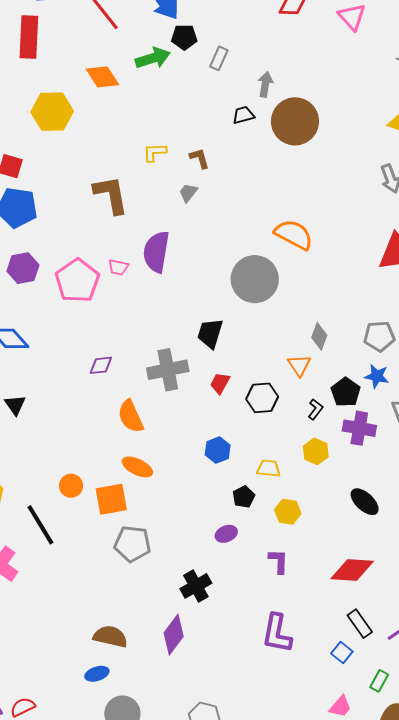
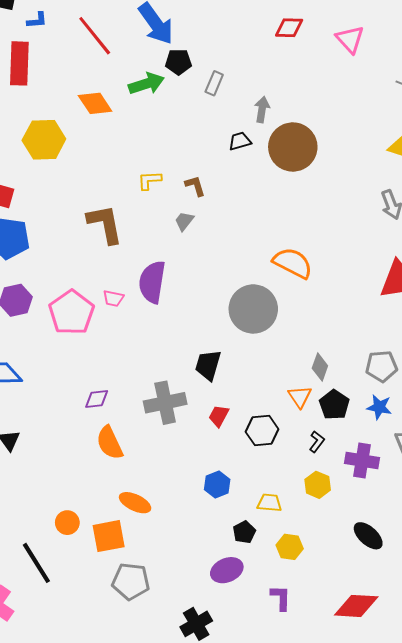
black pentagon: (346, 392) -> (334, 405), moved
orange semicircle: (131, 416) -> (110, 443), moved
purple ellipse: (226, 534) -> (227, 570), size x1.4

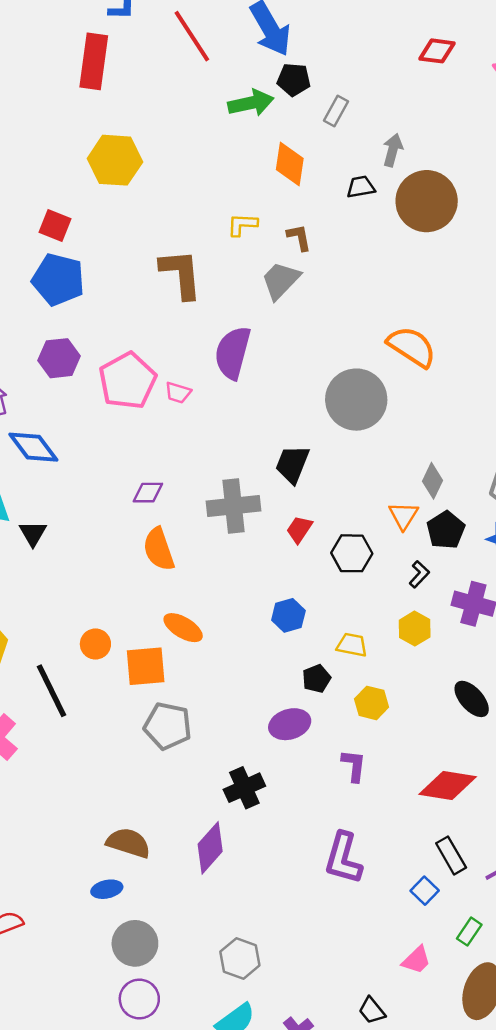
orange diamond: (95, 103) -> (290, 164), moved, turned 36
gray trapezoid: (184, 221) -> (281, 280), size x1.6
pink trapezoid: (113, 298) -> (178, 393), moved

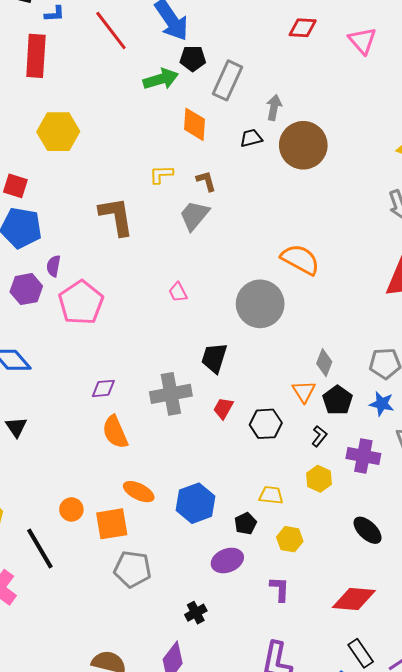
gray rectangle: (336, 111) -> (227, 80), size x1.6
purple semicircle: (233, 353) -> (54, 266), moved, size x0.5
pink trapezoid: (178, 393) -> (178, 292), moved, turned 50
blue hexagon: (288, 615) -> (195, 503), moved, size x1.5
black cross: (244, 788) -> (196, 613), size x0.7

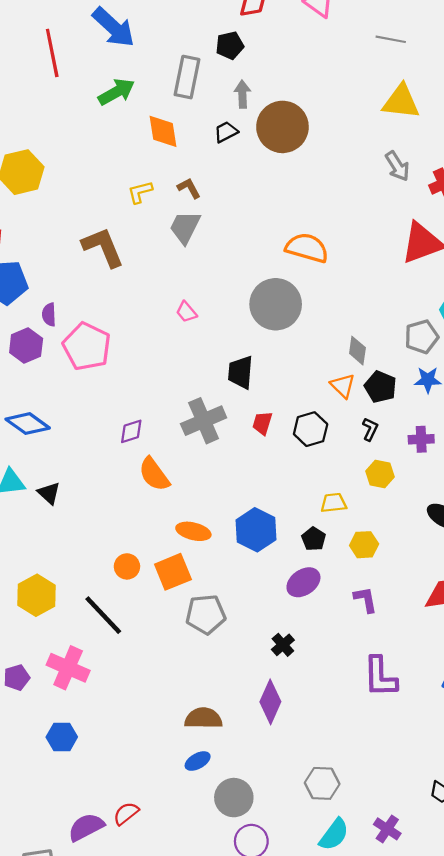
red line: (111, 31) -> (52, 53), turned 39
black pentagon: (193, 58) -> (230, 45), moved
purple cross: (363, 456) -> (421, 439), size x0.7

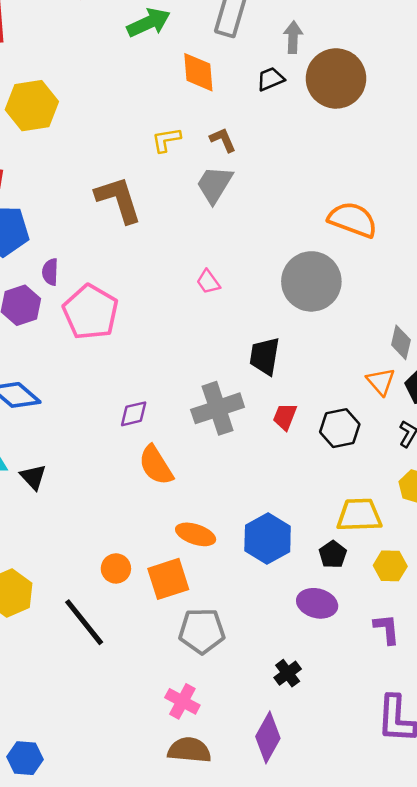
yellow trapezoid: (334, 503) -> (359, 515), size x1.5
purple ellipse: (303, 582) -> (317, 603), turned 44
pink cross: (68, 668) -> (182, 701), moved, size x0.7

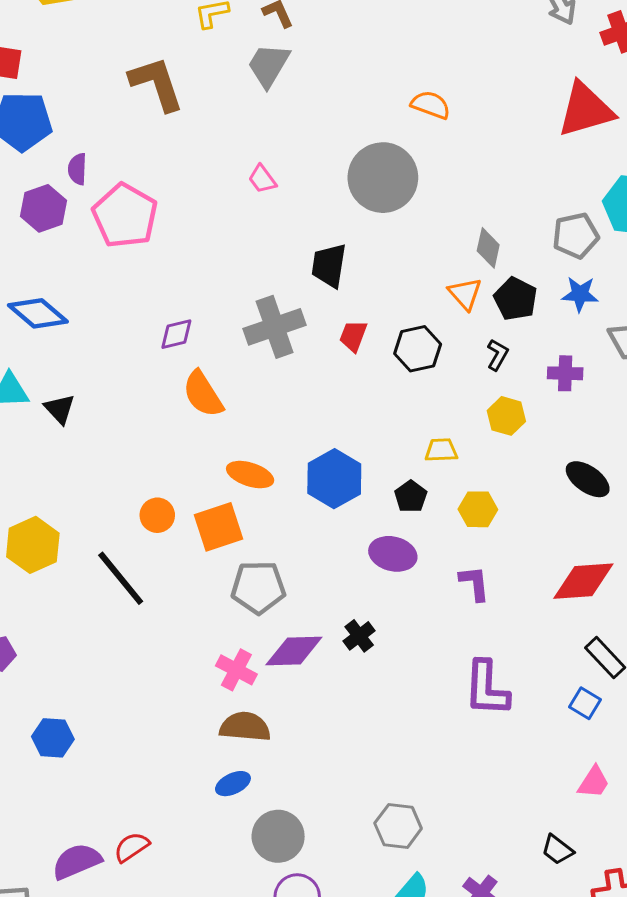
orange semicircle: (353, 220) -> (431, 105), size x0.7
yellow trapezoid: (359, 515) -> (441, 450), size x0.6
purple diamond: (268, 737) -> (294, 651), moved, turned 60

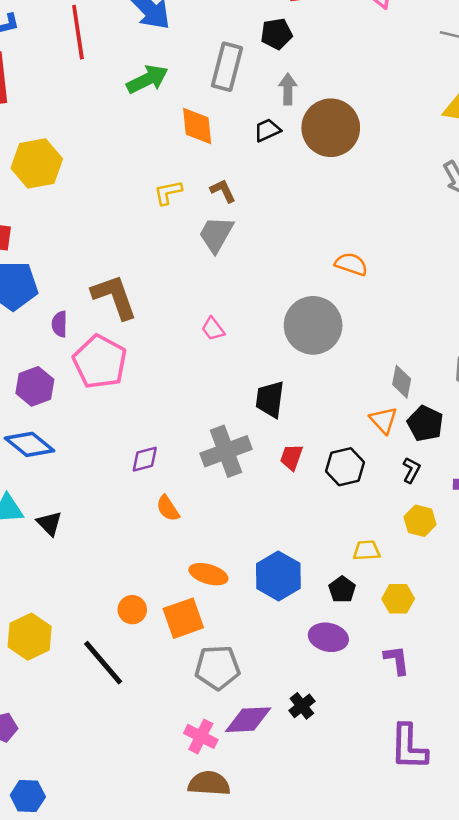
brown L-shape: (157, 84) -> (114, 297), moved
purple hexagon: (43, 208) -> (35, 386), moved
orange semicircle: (203, 394) -> (168, 508), size x0.7
blue hexagon: (53, 738) -> (28, 796), moved

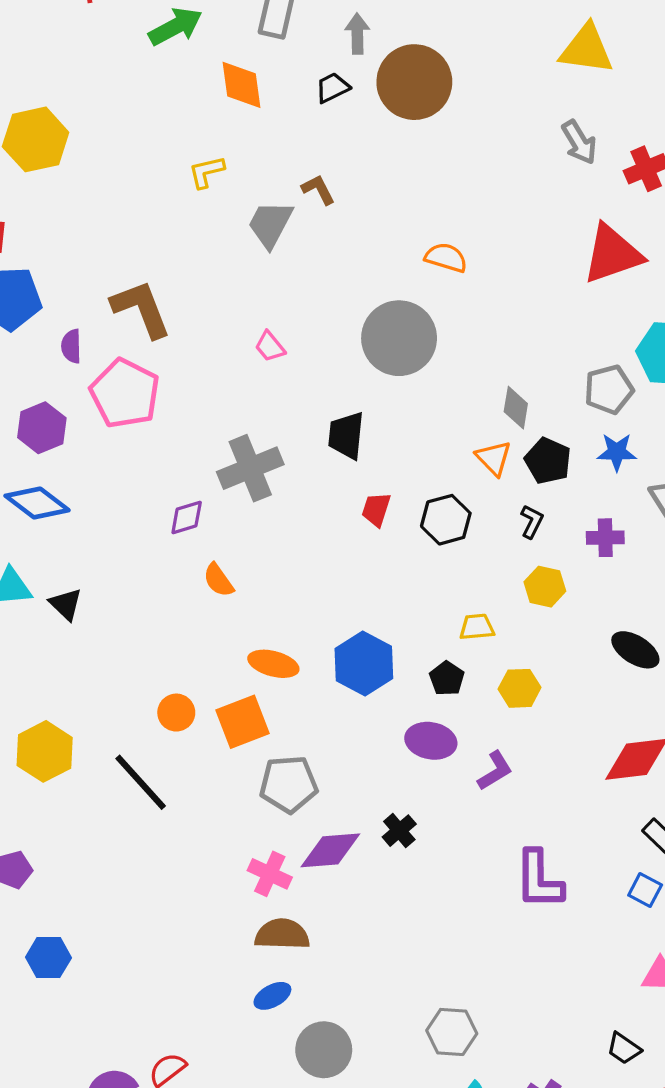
brown L-shape: (223, 191) -> (318, 190), moved
gray cross: (226, 451) -> (250, 468), moved
purple L-shape: (397, 660) -> (495, 771), moved, turned 68

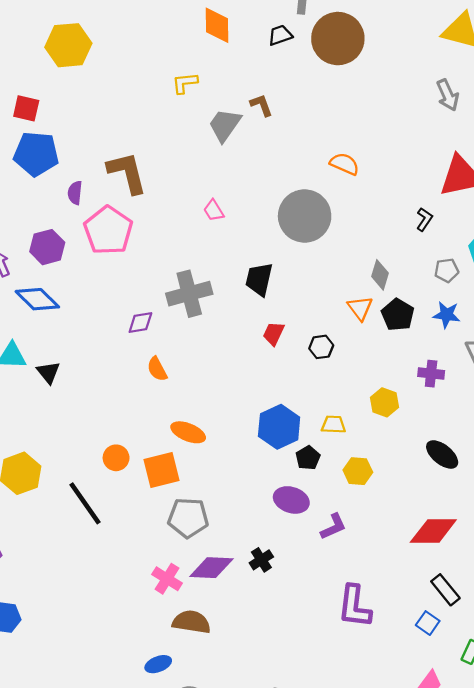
gray pentagon: (609, 389) -> (447, 270), size x0.7
black hexagon: (446, 520) -> (321, 347), size x0.7
black L-shape: (532, 522) -> (424, 219), moved
blue hexagon: (364, 663) -> (279, 427), moved
brown semicircle: (282, 934) -> (191, 622), moved

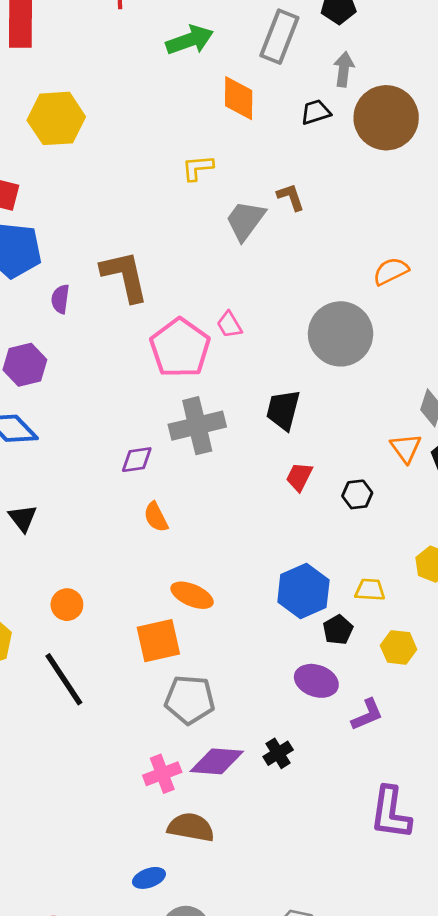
orange semicircle: (345, 164) -> (391, 271), turned -52
pink pentagon: (108, 230) -> (180, 348), moved
orange circle: (116, 458) -> (67, 605), moved
pink cross: (167, 579) -> (162, 774), turned 36

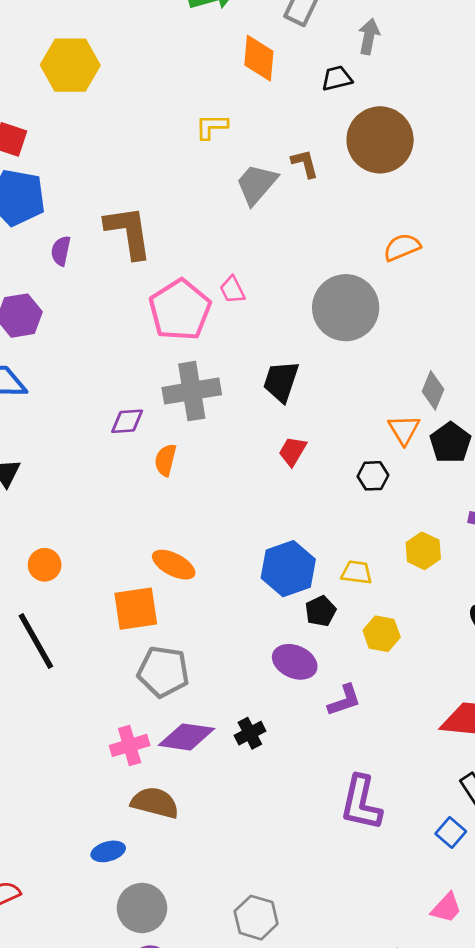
brown circle: (386, 118) -> (380, 140), moved
black hexagon: (357, 494) -> (373, 476), moved
orange semicircle: (156, 517) -> (165, 460), moved, turned 36

